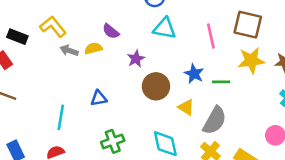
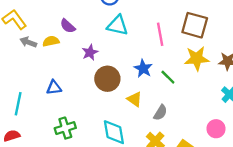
green line: (221, 82) -> (168, 77), turned 42
gray semicircle: (215, 120) -> (160, 113), size x0.6

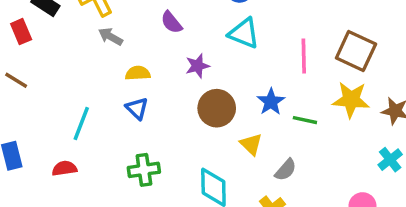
yellow semicircle: (51, 41) -> (138, 73), moved
green line: (168, 77) -> (305, 120), turned -42
blue triangle: (54, 88) -> (137, 108), turned 42

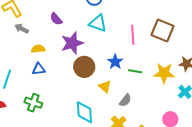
purple star: (197, 66) -> (72, 43), size x1.6
yellow star: (351, 100) -> (164, 73), moved
blue triangle: (137, 108) -> (39, 69), turned -48
green cross: (144, 170) -> (33, 103), moved, turned 30

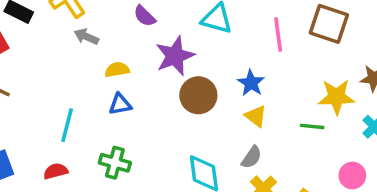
green line: (135, 71) -> (312, 126), moved
yellow triangle: (105, 87) -> (256, 116), moved
gray semicircle: (125, 100) -> (252, 157), moved

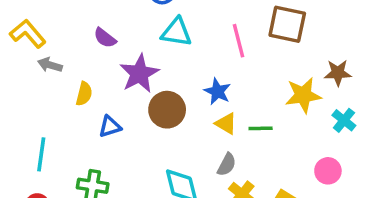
yellow semicircle: (117, 70) -> (84, 94), turned 120
blue triangle: (120, 104) -> (110, 127), moved
green line: (312, 126) -> (261, 128), moved

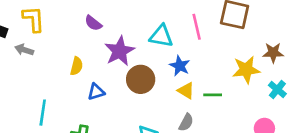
cyan triangle: (176, 32) -> (161, 36), moved
yellow L-shape: (28, 34) -> (33, 19), turned 36
gray arrow: (50, 65) -> (24, 50), moved

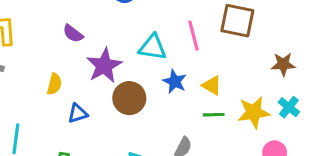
yellow star: (246, 70) -> (254, 112), moved
yellow triangle: (186, 91) -> (212, 85), moved

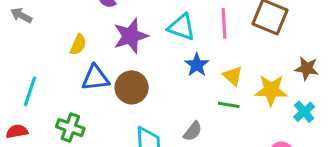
brown circle: (129, 98) -> (132, 87), moved
yellow star: (254, 112) -> (271, 90), moved
blue triangle: (78, 114) -> (95, 78), size x1.4

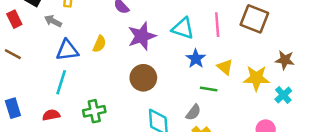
blue triangle: (95, 78) -> (67, 50), moved
green line: (229, 105) -> (209, 89), moved
green cross: (70, 128) -> (94, 111), turned -30

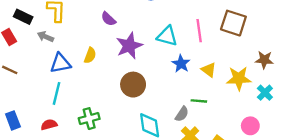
green line: (209, 89) -> (199, 101), moved

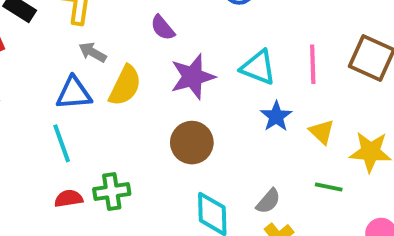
gray arrow: (45, 37) -> (93, 52), moved
yellow semicircle: (90, 55) -> (125, 86), size x1.5
cyan line: (56, 93) -> (62, 143), turned -40
green line: (199, 101) -> (329, 187), moved
red semicircle: (49, 125) -> (69, 198), moved

